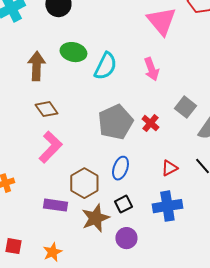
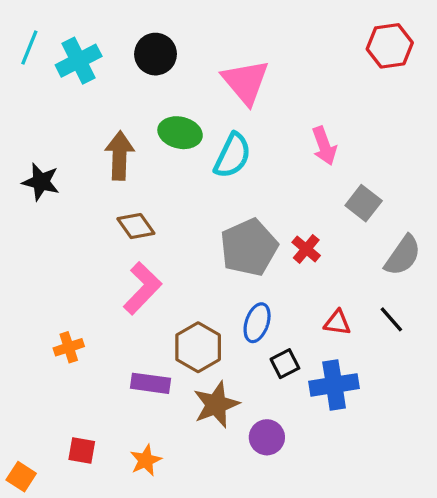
pink triangle: (161, 21) -> (246, 82), moved
pink arrow: (151, 69) -> (324, 146), moved
gray square: (185, 107) -> (364, 203), moved
red triangle: (169, 168) -> (337, 323), turned 36
black square: (123, 204) -> (285, 364), moved

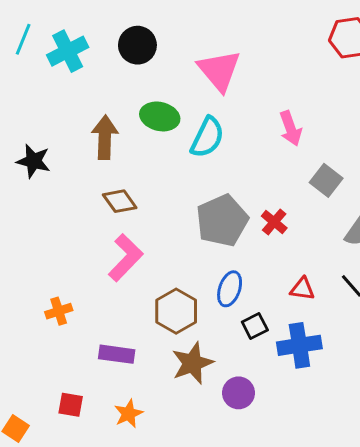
purple rectangle: (151, 383) -> (117, 354), moved

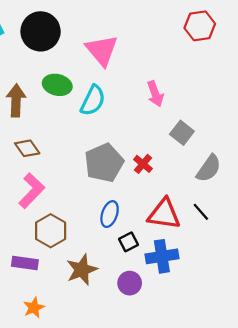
black circle: (137, 45) -> (41, 31), size x1.4
red triangle: (302, 289) -> (164, 214), size x1.8
brown hexagon: (176, 311) -> (51, 231), moved
purple circle: (238, 393) -> (130, 283), moved

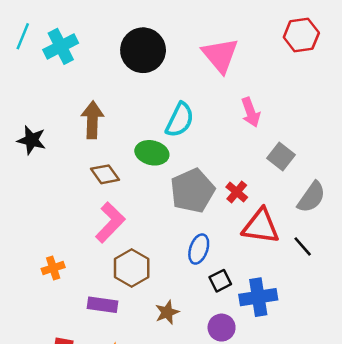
black circle: (41, 31) -> (143, 50), moved
pink triangle: (102, 50) -> (220, 55), moved
green ellipse: (57, 85) -> (152, 153), moved
red triangle: (164, 214) -> (261, 226), moved
brown star: (82, 270) -> (167, 312), size x0.7

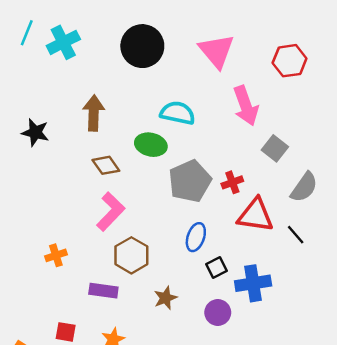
red hexagon: (301, 35) -> (290, 61), moved
pink arrow: (251, 112) -> (246, 106), size x1.4
cyan semicircle: (180, 120) -> (178, 113), turned -104
red cross: (237, 192) -> (232, 182), turned 30

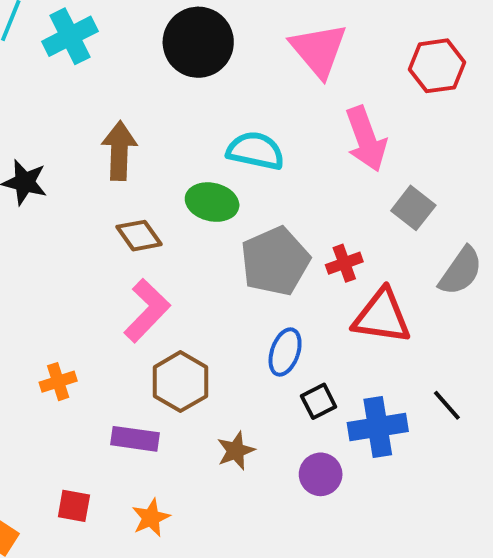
black line: (296, 235) -> (447, 405), moved

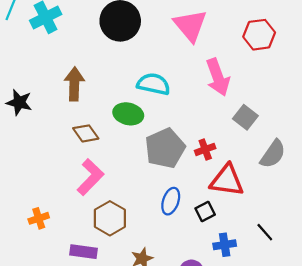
black square: (319, 401) -> (205, 211), moved
blue cross: (378, 427) -> (225, 245), size x0.7

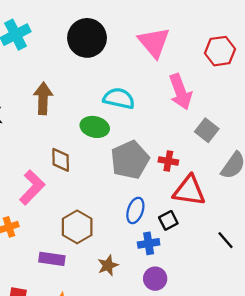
brown diamond: (86, 133) -> (61, 160), moved, turned 35
red cross: (205, 149) -> (168, 161), turned 30
pink L-shape: (90, 177) -> (32, 187), moved
blue cross: (225, 245) -> (149, 243), moved

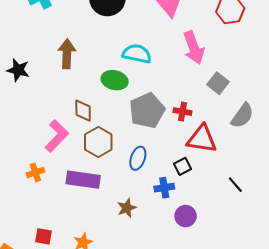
blue ellipse: (135, 210) -> (138, 158), moved
brown hexagon: (77, 227) -> (98, 142), moved
purple rectangle: (52, 259) -> (83, 180), moved, size x1.4
purple circle: (155, 279) -> (186, 216), moved

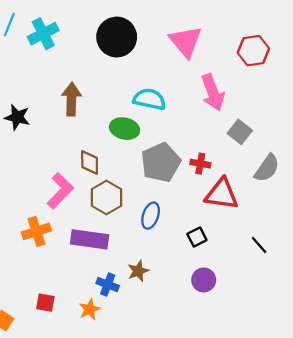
black square: (183, 166) -> (197, 237), moved
orange cross: (35, 172) -> (36, 231), size x1.4
blue cross: (164, 188) -> (108, 284), moved, turned 30

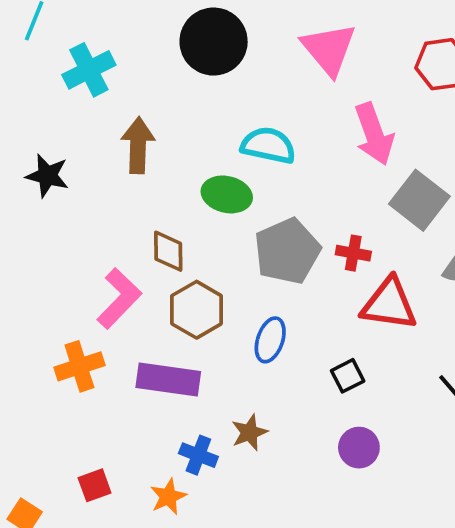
cyan cross: (43, 34) -> (89, 70), moved
gray square: (240, 132) -> (419, 200), size x1.4
red square: (45, 303) -> (95, 485), turned -30

